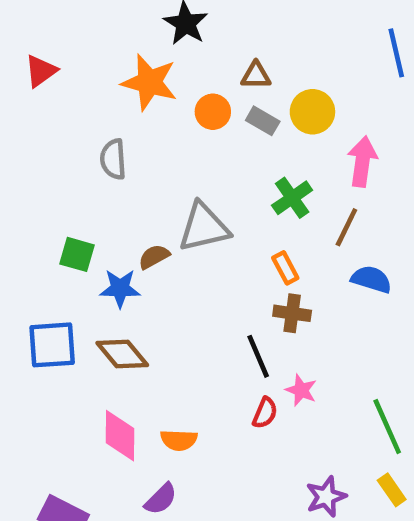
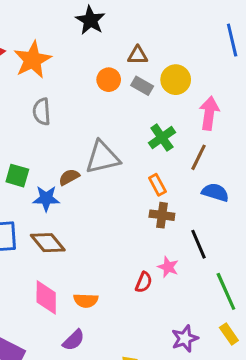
orange star: (149, 82) -> (32, 60), moved, turned 30
black line: (258, 356) -> (199, 244), moved

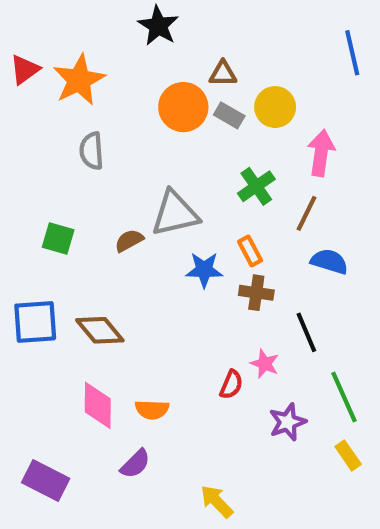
orange circle: (109, 80) -> (183, 107), size x1.5
blue star: (46, 198) -> (204, 270), moved
purple star: (185, 339) -> (288, 422), moved

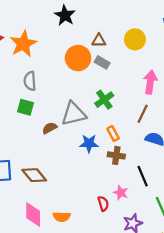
yellow circle: (275, 107) -> (135, 39), moved
green cross: (256, 186) -> (104, 100), moved
green square: (58, 238) -> (25, 107), moved
red semicircle: (231, 385) -> (103, 204), turned -40

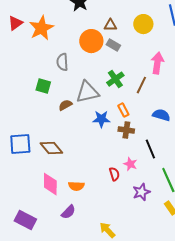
gray semicircle: (30, 81) -> (62, 62), moved
brown line: (143, 114) -> (141, 85), moved

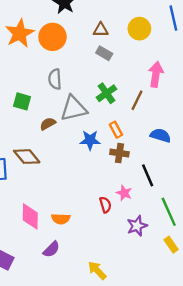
orange circle: (91, 41) -> (53, 37), moved
gray semicircle: (62, 62) -> (55, 79), moved
brown diamond: (51, 148) -> (27, 157), moved

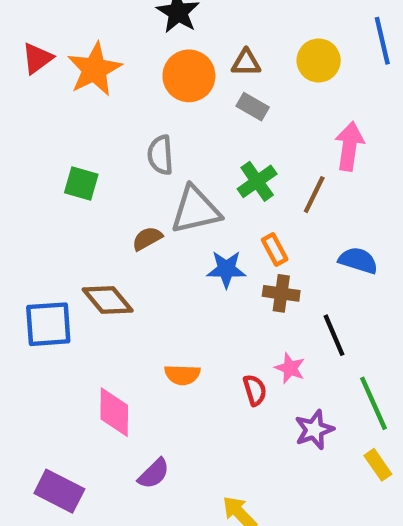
orange circle: (53, 37) -> (189, 76), moved
green square: (22, 101) -> (81, 184), moved
orange semicircle: (61, 219) -> (182, 375), moved

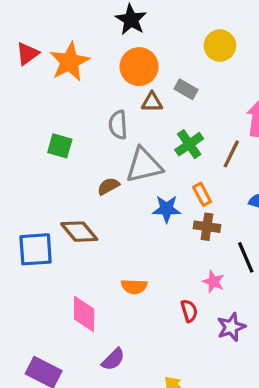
yellow circle: (319, 60) -> (220, 46), moved
brown triangle: (246, 63) -> (152, 102), moved
red semicircle: (255, 390) -> (189, 311), moved

